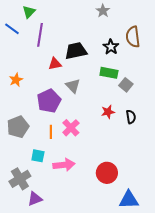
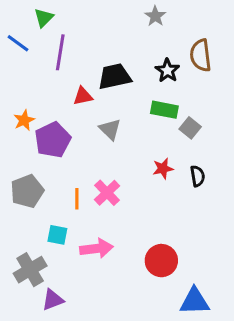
purple pentagon: (49, 101) -> (53, 140), moved

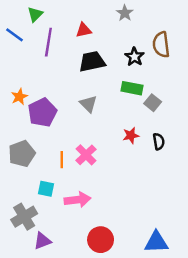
red triangle: (83, 96) -> (84, 30), moved
red circle: (161, 261) -> (101, 240), moved

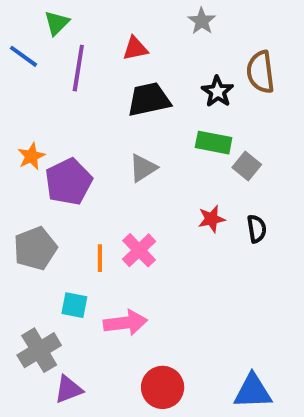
gray triangle: (88, 104) -> (143, 168), turned 42

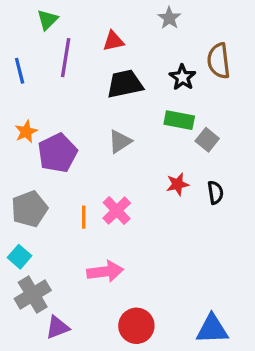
blue line: (23, 56) -> (20, 71), moved, turned 40
cyan square: (74, 305) -> (20, 257), moved, turned 30

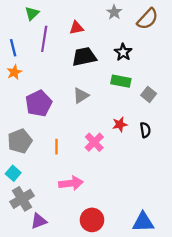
brown semicircle: (219, 61) -> (148, 19), moved, turned -130
orange star: (26, 132) -> (14, 72), moved
gray square: (207, 140) -> (149, 94), moved
pink cross: (117, 211) -> (94, 142), moved

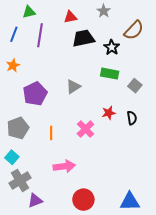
green triangle: (32, 13) -> (29, 12), turned 32
brown semicircle: (148, 19) -> (134, 30), moved
red triangle: (76, 28) -> (70, 17), moved
blue line: (13, 48) -> (14, 34), moved, turned 35
black trapezoid: (84, 57) -> (83, 38), moved

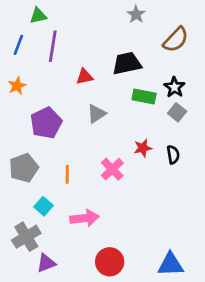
red triangle: (70, 17) -> (85, 77), moved
black trapezoid: (83, 38) -> (127, 63), moved
black star: (112, 47) -> (174, 87), moved
cyan square: (12, 157) -> (44, 206), moved

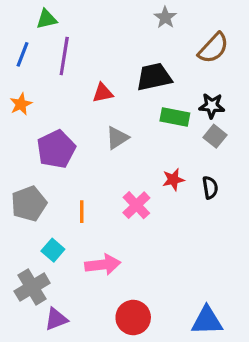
black star: (174, 87) -> (212, 106), turned -30

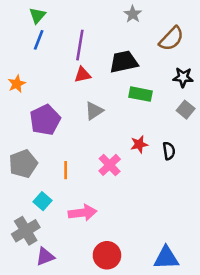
green triangle: (47, 19) -> (37, 15), turned -36
blue line: (22, 54) -> (39, 40), moved
purple line: (64, 56) -> (80, 45), moved
black star: (212, 106) -> (183, 77), moved
gray square: (215, 136) -> (186, 110), moved

